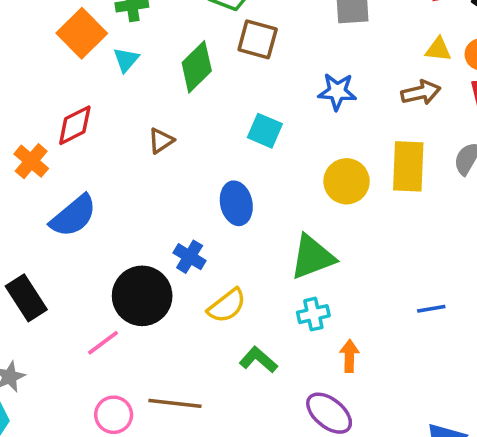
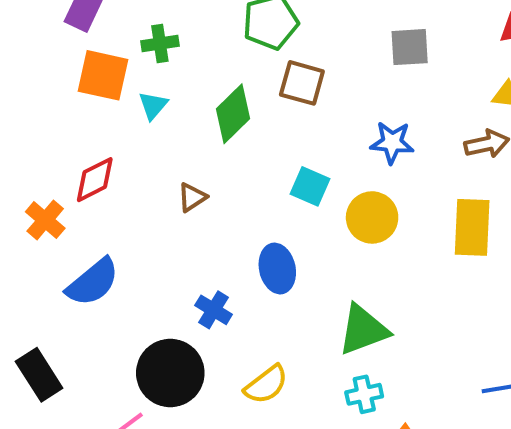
orange square: (82, 33) -> (103, 75), turned -33
yellow circle: (347, 181) -> (372, 217), moved
blue cross: (190, 257) -> (214, 310), moved

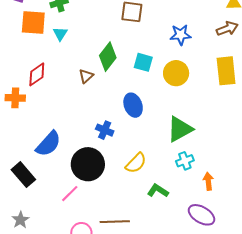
green diamond: (233, 114) -> (108, 57), moved
orange cross: (45, 220) -> (15, 98), turned -30
blue semicircle: (93, 282) -> (48, 144), moved

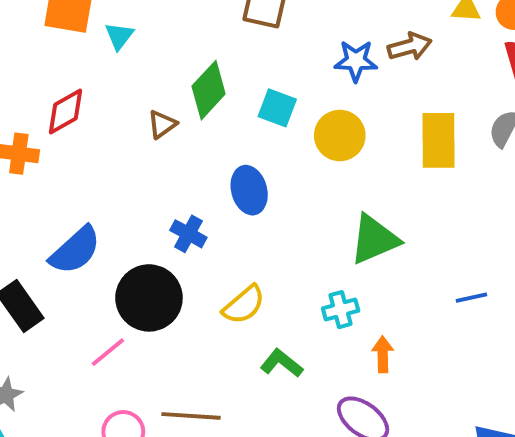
brown arrow: (227, 29) -> (410, 47), moved
green triangle: (180, 129) -> (374, 239), moved

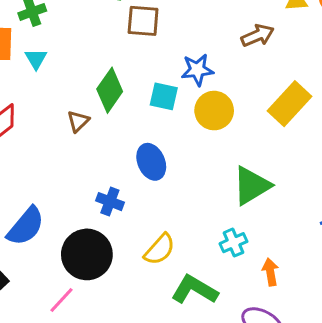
blue star: (356, 61) -> (197, 70), moved
yellow rectangle: (439, 140) -> (290, 104), turned 51
green L-shape: (282, 363) -> (195, 290), size x1.4

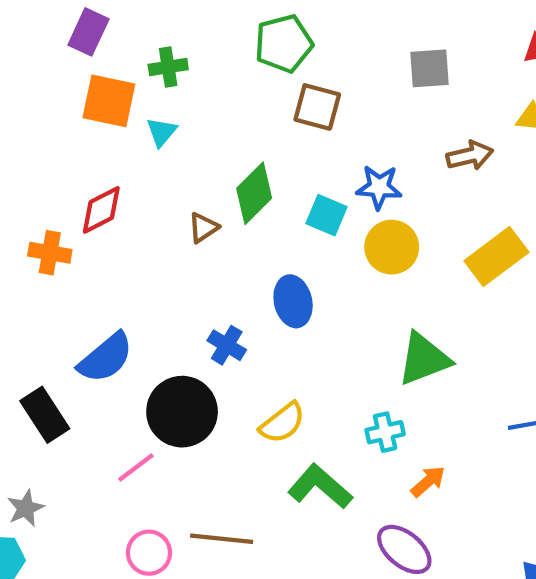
orange arrow: (270, 272) -> (428, 482), turned 48

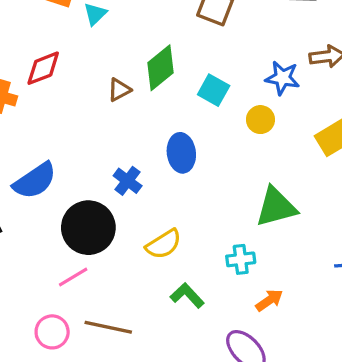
blue star: (379, 187) -> (282, 78), moved
yellow circle: (392, 247) -> (260, 120), size x0.7
pink line: (136, 467) -> (73, 277), moved
green L-shape: (320, 487) -> (187, 295), size x0.7

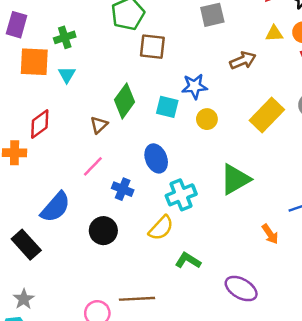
blue star: (282, 78) -> (194, 86), moved
black circle: (88, 228) -> (103, 231), size x0.7
cyan cross: (241, 259) -> (181, 195), moved, size x1.4
pink line: (73, 277) -> (93, 166), moved
orange arrow: (269, 300) -> (270, 234), moved, turned 105

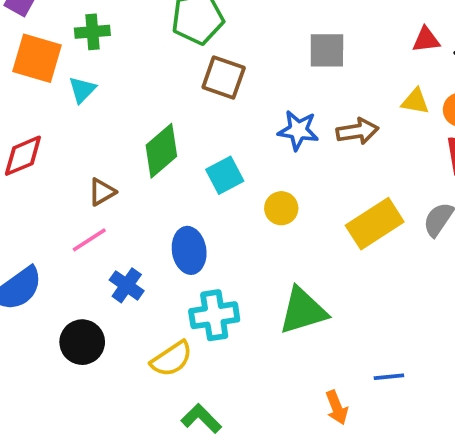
blue star: (194, 86) -> (298, 130), moved
cyan square: (167, 107) -> (225, 175), turned 35
brown triangle: (99, 125) -> (102, 192), moved

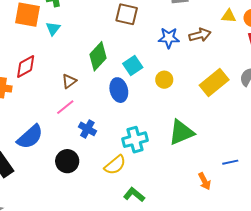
blue ellipse: (189, 250) -> (119, 90), moved

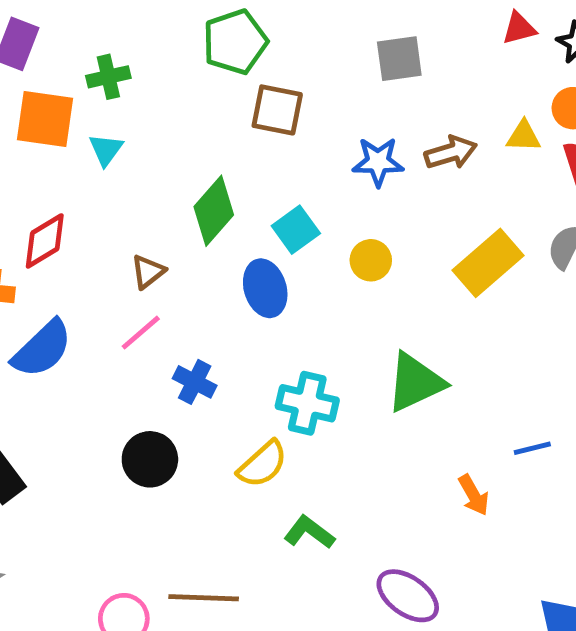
yellow triangle: (229, 16) -> (523, 136), moved
blue semicircle: (30, 137) -> (42, 349), moved
cyan cross: (135, 140) -> (307, 403), turned 30

